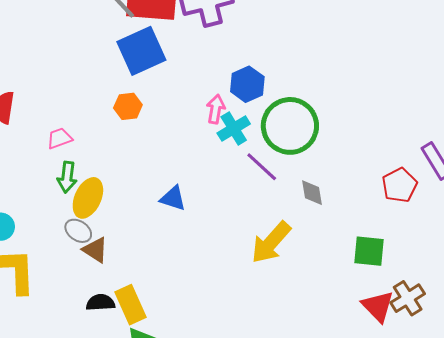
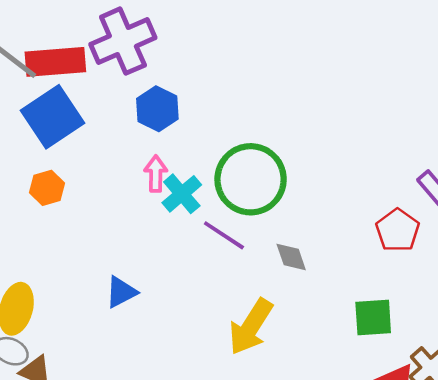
blue hexagon: (247, 84) -> (157, 109), moved
blue triangle: (173, 198) -> (121, 292), turned -36

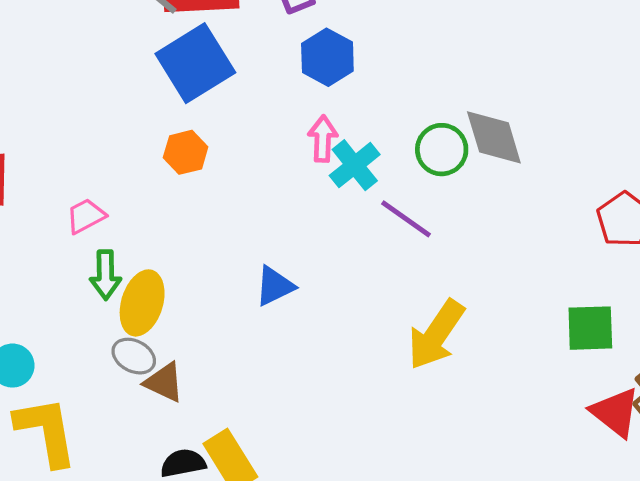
green circle: (251, 179) -> (442, 150), size x0.6
gray diamond: (291, 257) -> (494, 137), moved, size x1.5

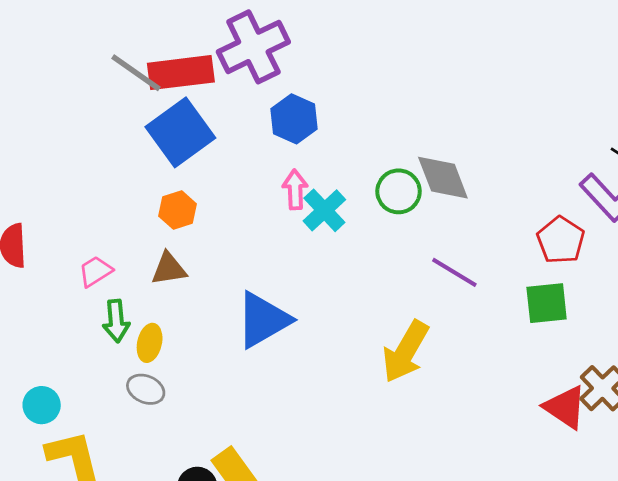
purple line: (406, 219) -> (454, 272), moved
blue triangle: (275, 286) -> (263, 320), size x1.6
yellow ellipse: (142, 303) -> (150, 343), size x0.7
green square: (590, 328) -> (547, 303), moved
brown triangle: (164, 382) -> (169, 269), moved, turned -30

